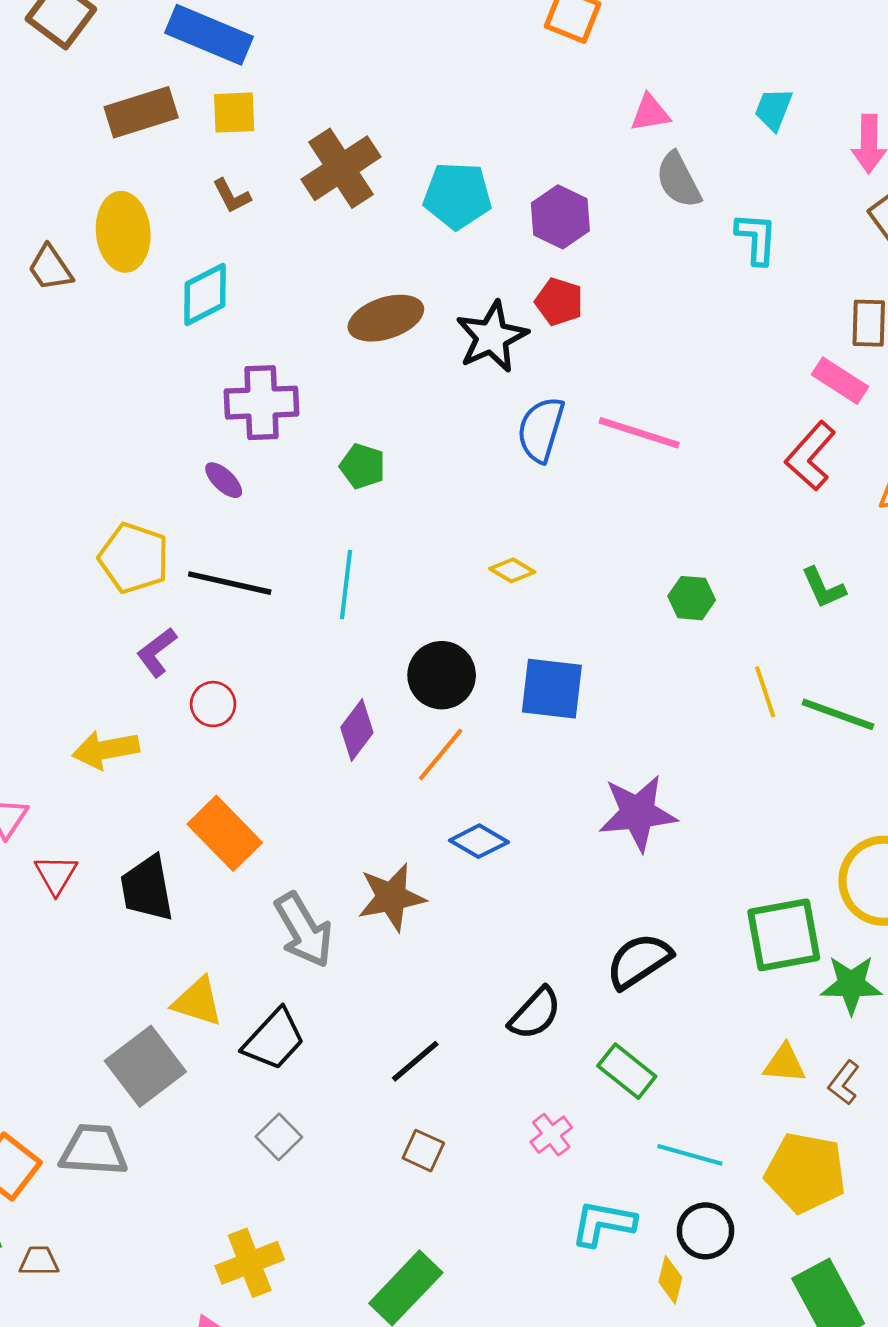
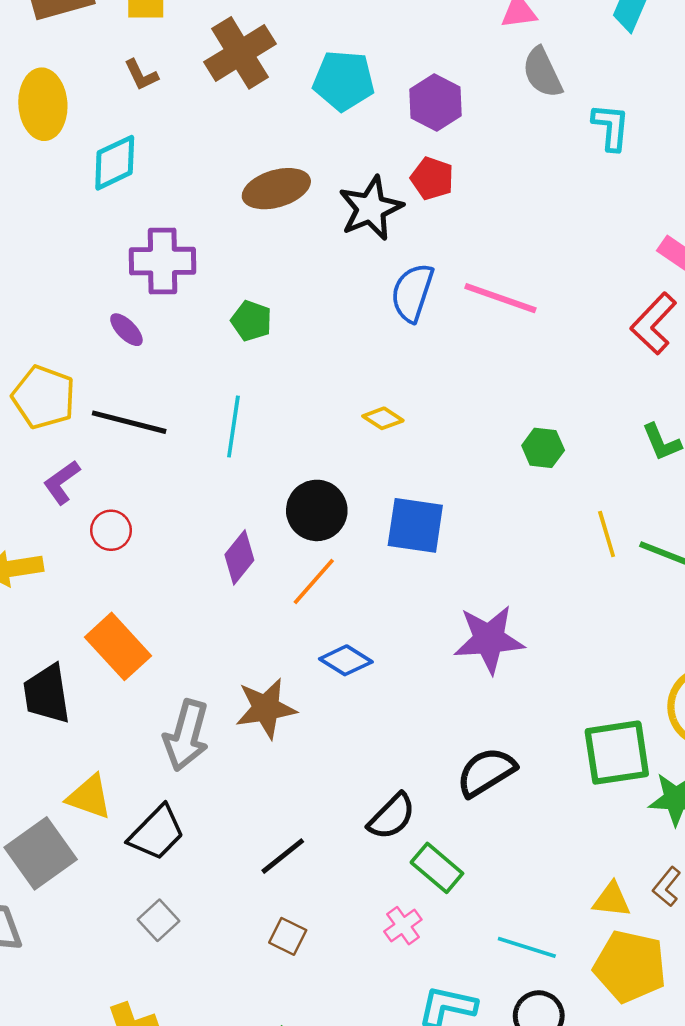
gray arrow: (304, 930) -> (186, 735), turned 44
yellow triangle: (785, 1064) -> (612, 900), moved
green rectangle: (627, 1071) -> (437, 868), moved

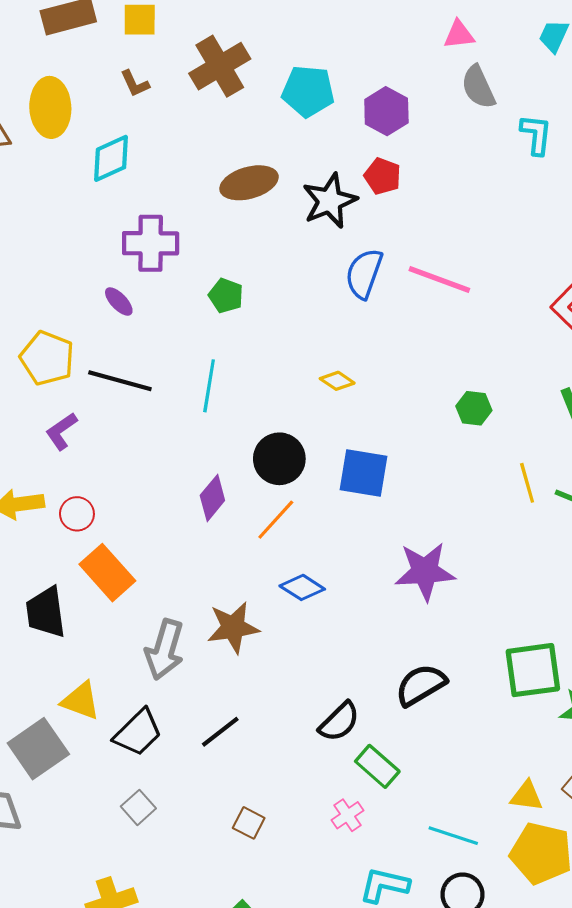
red circle: (111, 530) -> (77, 514), moved
black line: (283, 856) -> (220, 732), moved

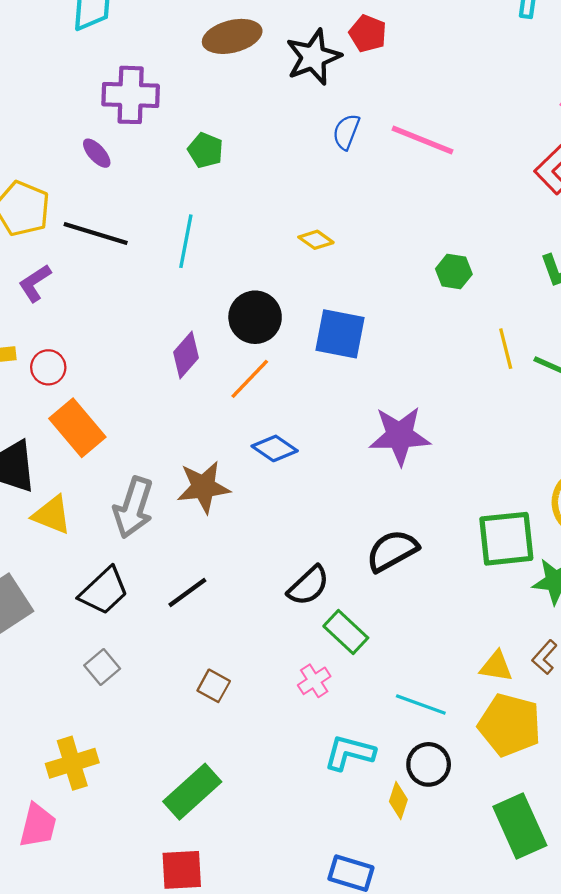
blue semicircle: (364, 274) -> (346, 132), size x0.7
yellow triangle: (81, 701) -> (52, 515), moved

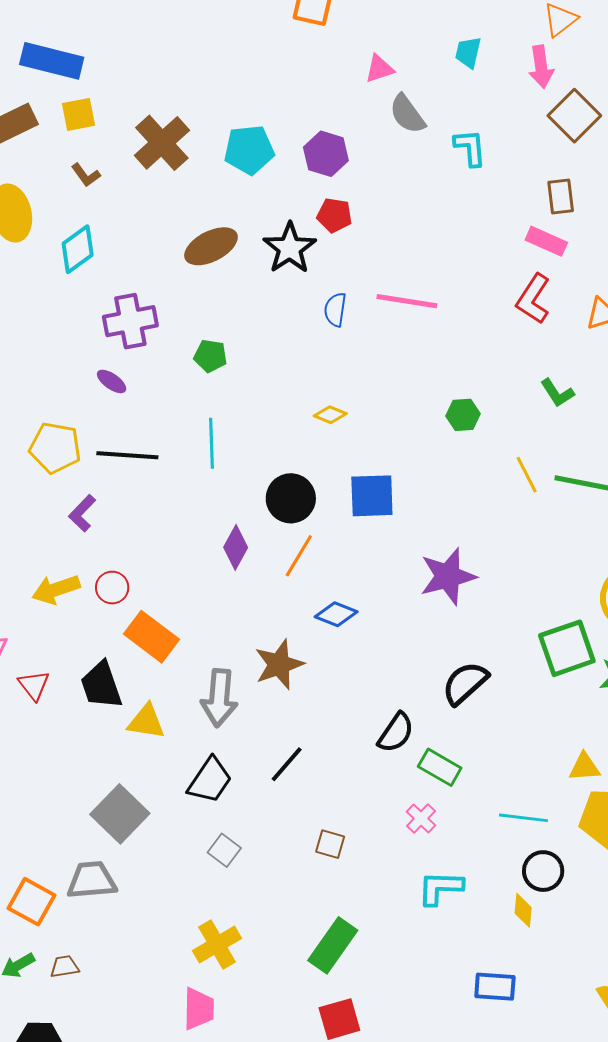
cyan L-shape: (349, 753) -> (440, 888), moved

